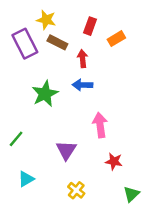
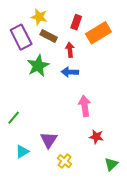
orange rectangle: (116, 39) -> (98, 33), size x1.6
green star: (45, 94) -> (38, 66), moved
purple triangle: (66, 150) -> (49, 140), moved

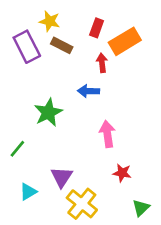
red arrow: (70, 50) -> (102, 63), moved
green star: (38, 66) -> (48, 112), moved
yellow cross: (65, 161) -> (82, 204), size x1.6

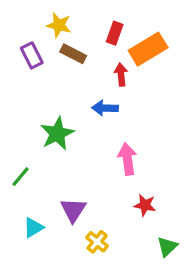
purple rectangle: (27, 47) -> (32, 55), size x0.7
yellow cross: (82, 204) -> (97, 242), size x0.6

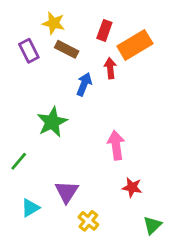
blue arrow: (105, 108) -> (84, 84), moved, turned 110

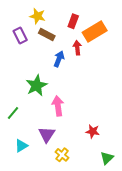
pink arrow: (116, 145) -> (58, 106), moved

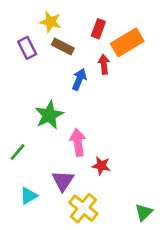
red star: (93, 131) -> (101, 166), moved
yellow cross: (62, 155) -> (83, 208), size x1.5

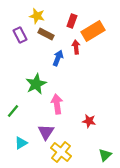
red star: (101, 166) -> (89, 121), moved

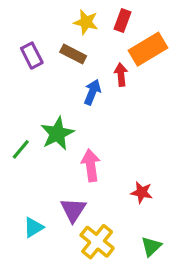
yellow star: (37, 16) -> (86, 22), moved
red rectangle: (72, 21) -> (123, 21), moved
green line: (13, 111) -> (21, 149), moved
green triangle: (105, 155) -> (151, 246), moved

